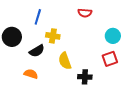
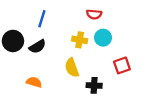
yellow cross: (53, 36) -> (80, 40), moved
cyan circle: (113, 36) -> (103, 38), moved
black semicircle: (37, 51) -> (37, 47), moved

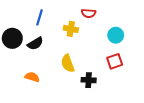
cyan circle: (103, 38) -> (116, 35), moved
yellow cross: (80, 40) -> (71, 29), moved

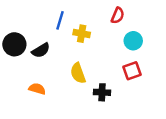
red semicircle: (89, 13) -> (118, 16), moved, turned -72
blue line: (39, 17) -> (60, 20), moved

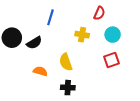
yellow cross: (82, 34) -> (82, 35), moved
orange semicircle: (37, 89) -> (40, 71), moved
black cross: (102, 92) -> (68, 88), moved

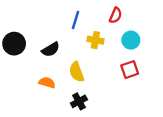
blue line: (51, 17) -> (75, 20), moved
black semicircle: (34, 43) -> (51, 50), moved
black cross: (68, 88) -> (79, 101), turned -32

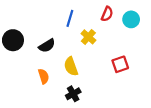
yellow cross: (95, 40) -> (88, 37), turned 32
cyan circle: (131, 40) -> (131, 19), moved
orange semicircle: (47, 83) -> (44, 76), turned 56

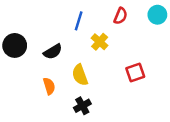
cyan circle: (131, 19) -> (157, 15), moved

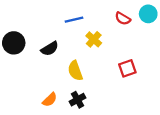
red semicircle: (120, 16) -> (123, 19), moved, turned 98
blue line: (79, 21) -> (74, 20), turned 60
orange semicircle: (49, 86) -> (50, 100), moved, turned 63

